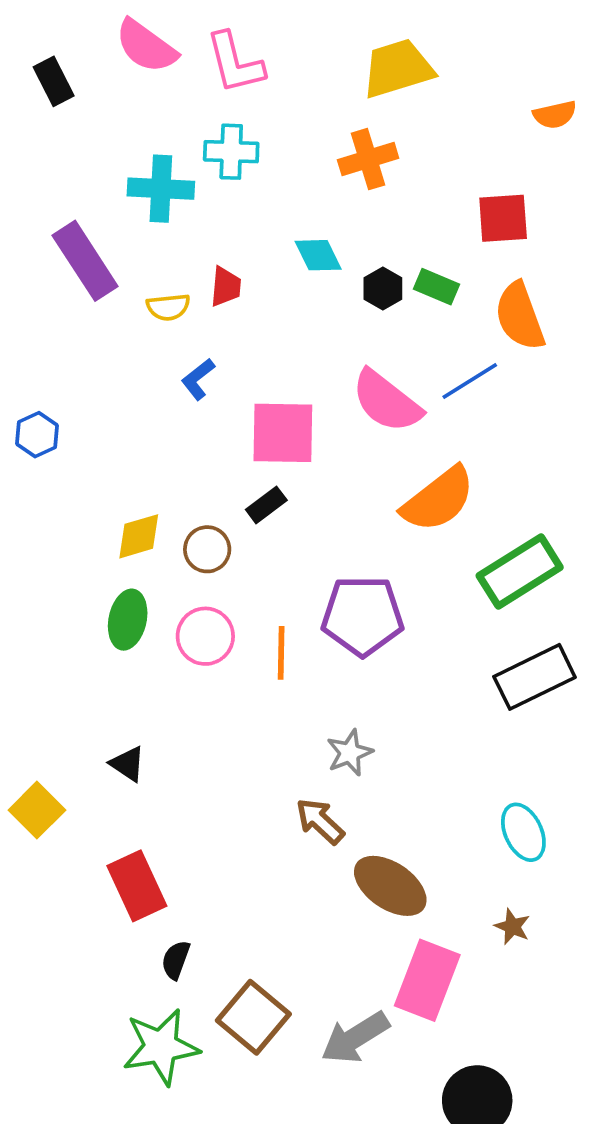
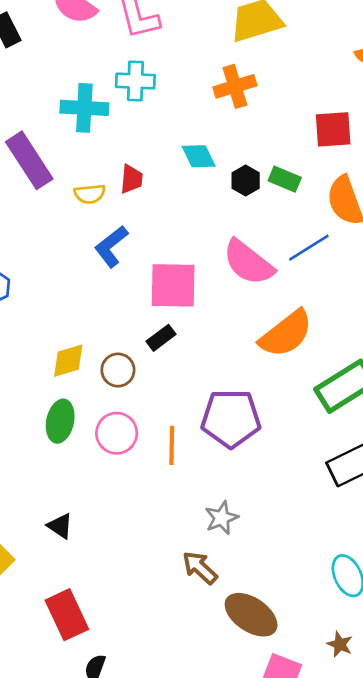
blue L-shape: (198, 379) -> (111, 246), size x1.4

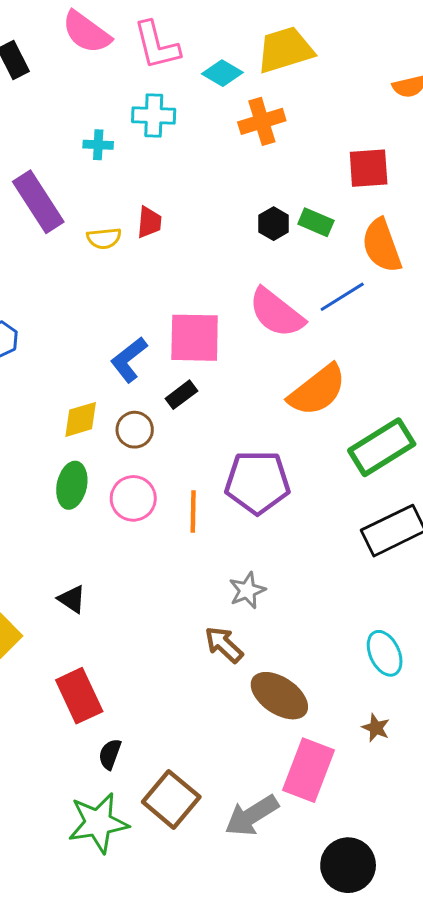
cyan cross: (84, 108) -> (98, 145), size x0.6
cyan diamond: (199, 156) -> (222, 73), moved, turned -33
blue L-shape: (111, 246) -> (129, 360), moved

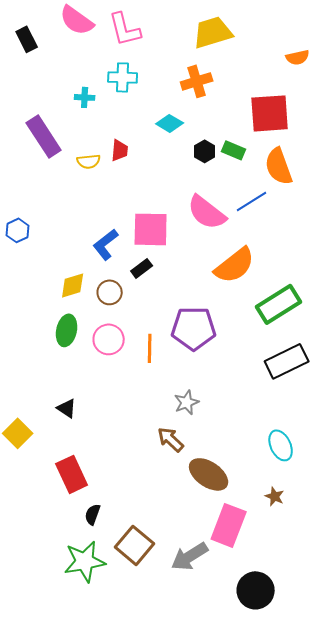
cyan diamond: (222, 73) -> (170, 123), moved
red square: (369, 168) -> (270, 113), size x1.4

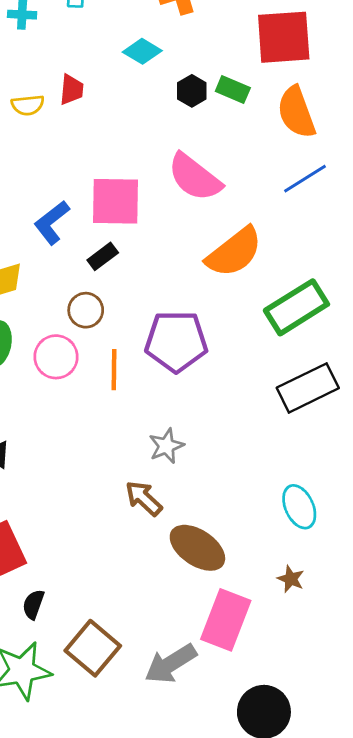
blue line: (252, 201) -> (305, 179), moved
brown circle: (110, 292) -> (86, 310), moved

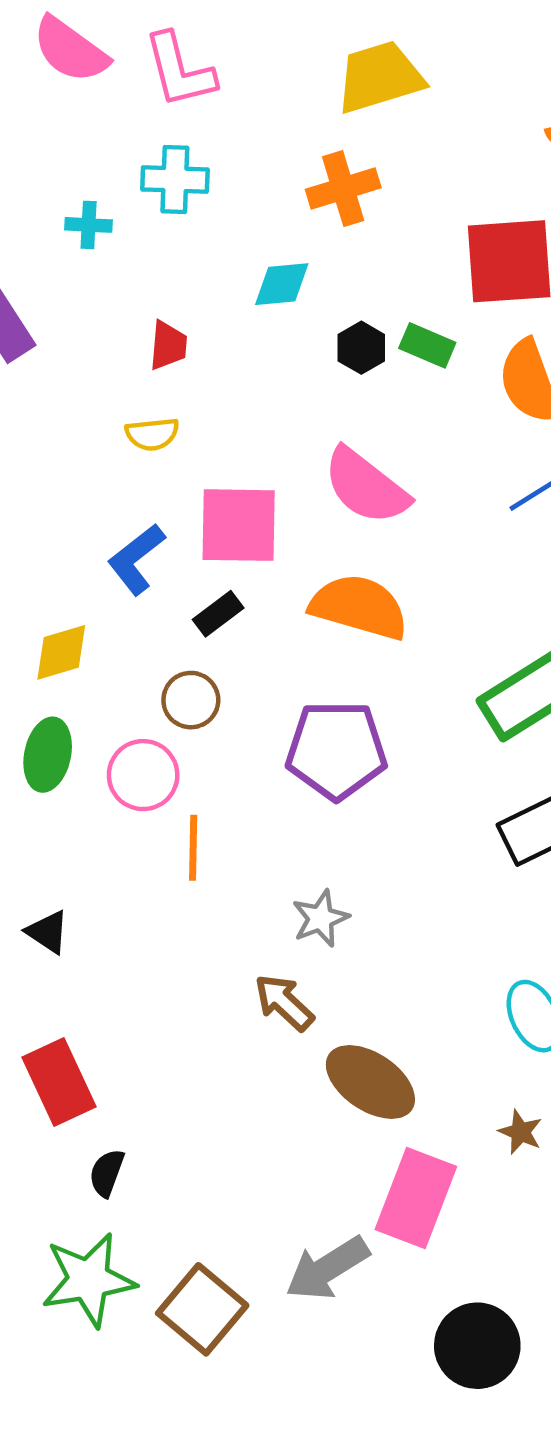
cyan diamond: (142, 51) -> (282, 284), turned -36
yellow semicircle: (28, 105) -> (152, 434), moved
orange semicircle: (234, 252) -> (359, 607), moved, turned -126
orange line: (114, 370) -> (193, 848), moved
brown square: (93, 648) -> (202, 1309), moved

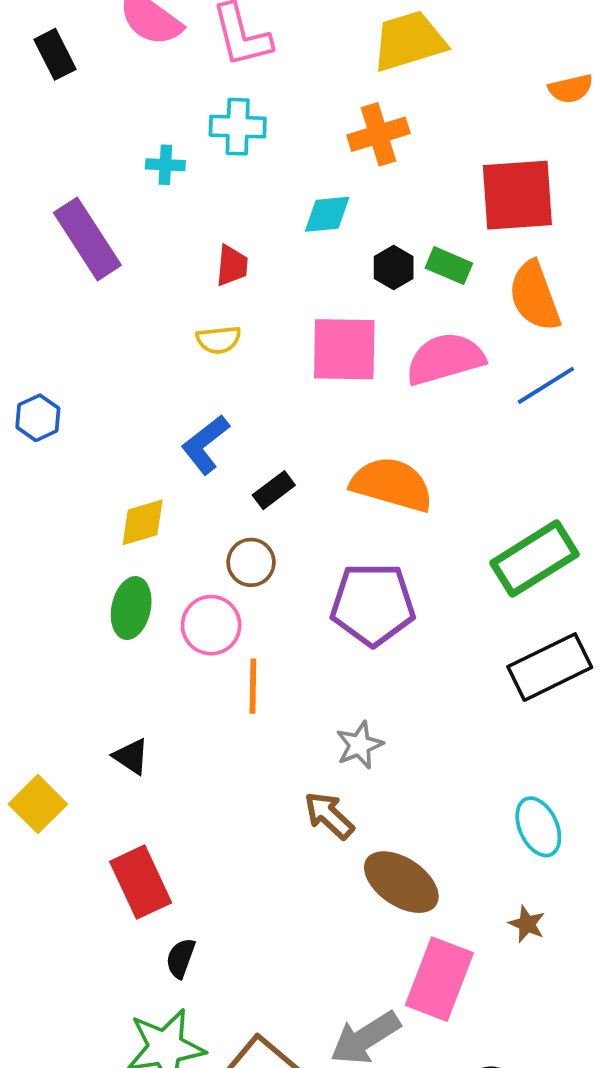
pink semicircle: (366, 486) -> (445, 359), moved, turned 126
pink square: (239, 525) -> (344, 349), moved

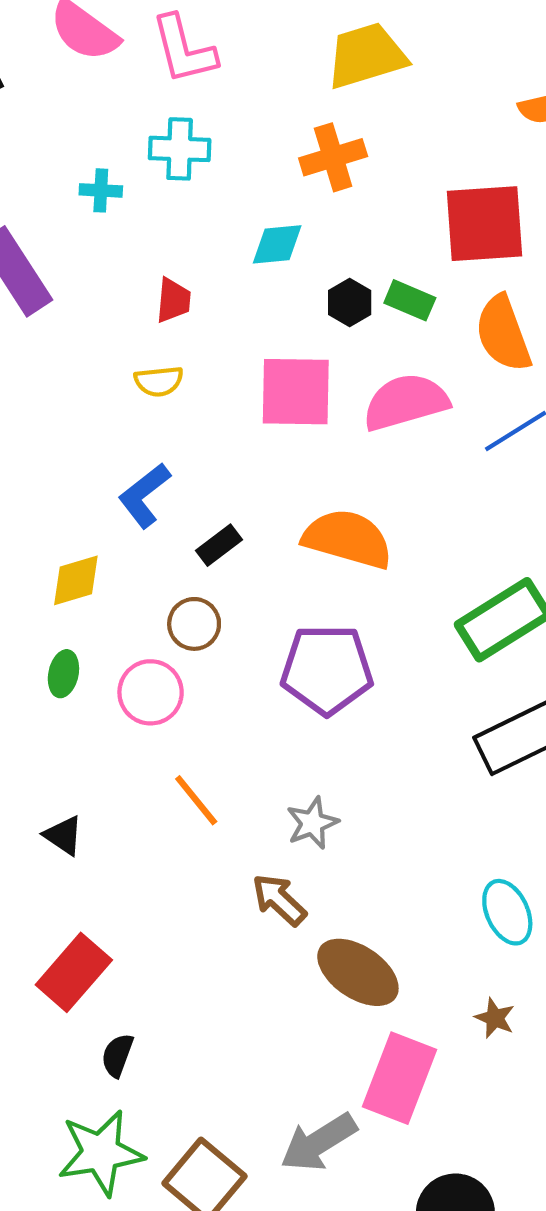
green ellipse: (131, 608) -> (63, 674), size x0.7
orange line: (253, 686) -> (196, 800), moved, turned -40
red rectangle: (141, 882) -> (74, 972), turned 66

